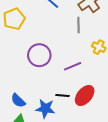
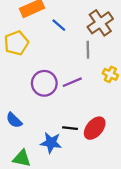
purple line: (73, 66) -> (72, 82), moved
blue semicircle: (18, 101) -> (14, 120), moved

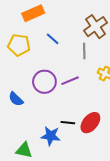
blue line: (59, 25) -> (53, 39), moved
yellow pentagon: (16, 43) -> (19, 45), turned 30
blue semicircle: (14, 120) -> (16, 99), moved

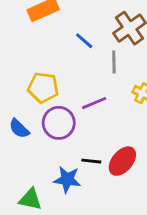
blue line: (53, 39) -> (84, 41), moved
yellow pentagon: (19, 45) -> (43, 88), moved
purple circle: (44, 82) -> (59, 123), moved

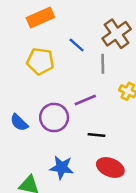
yellow pentagon: (43, 88) -> (40, 61), moved
black line: (91, 161) -> (97, 135), moved
red ellipse: (122, 161) -> (110, 168), moved, turned 72

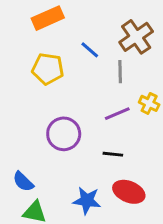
purple line: (85, 100) -> (117, 114), moved
blue semicircle: (19, 122) -> (23, 182), moved
blue star: (62, 168) -> (87, 200), moved

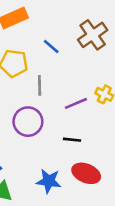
gray line: (120, 72) -> (40, 85), moved

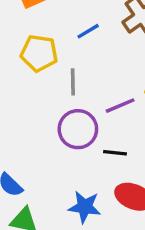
blue line: (51, 47) -> (88, 31), turned -72
purple circle: (28, 122) -> (78, 129), moved

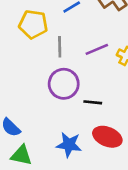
purple line: (120, 106) -> (97, 49), moved

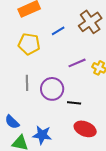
gray line: (60, 47) -> (27, 83), moved
blue star: (69, 145) -> (42, 135), moved

